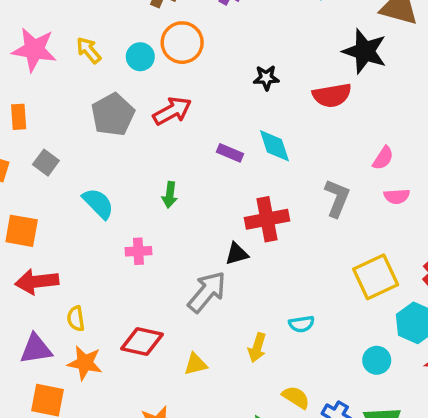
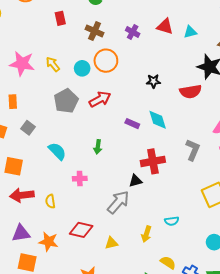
yellow semicircle: (76, 319) -> (50, 201), moved

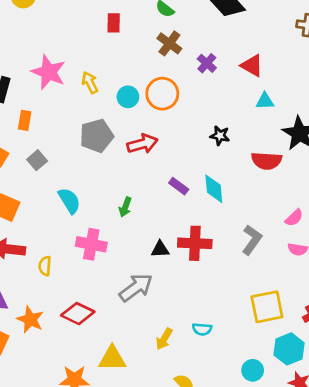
brown cross: (95, 31) -> (169, 43), moved
cyan triangle: (190, 32) -> (265, 101), moved
pink cross: (80, 179) -> (91, 244), size x1.5
black triangle: (135, 181) -> (160, 249), moved
yellow triangle: (111, 243) -> (112, 359), moved, size x1.5

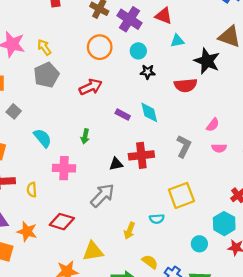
purple cross: (207, 63) -> (130, 19), size x1.6
cyan circle: (128, 97) -> (138, 51), moved
gray pentagon: (97, 136) -> (46, 75), moved
yellow square: (267, 307) -> (181, 195), moved

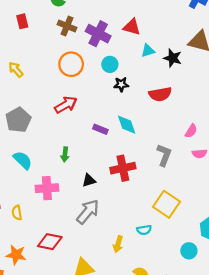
black star: (207, 61) -> (173, 58), moved, size x0.7
gray pentagon: (46, 75) -> (18, 120), moved
black triangle: (116, 164) -> (89, 180), moved
yellow square: (181, 195) -> (167, 204), turned -30

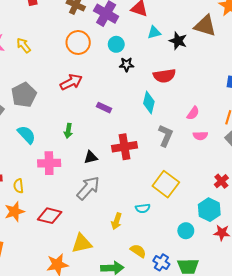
cyan diamond: (127, 125) -> (149, 102), moved, turned 30
orange star: (16, 255) -> (15, 212), moved, turned -30

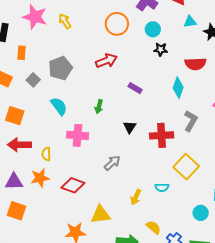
red cross: (124, 147) -> (162, 135), moved
black triangle: (91, 157) -> (130, 127), moved, turned -48
gray arrow: (88, 188) -> (112, 163), size x0.7

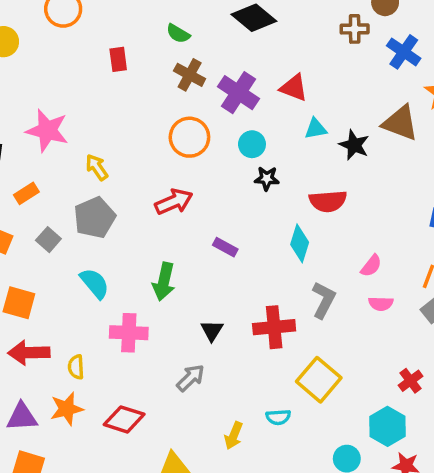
yellow arrow: (65, 21) -> (97, 167), moved
orange rectangle: (22, 53) -> (26, 193), turned 56
green arrow: (99, 107) -> (164, 282), size x1.5
black triangle: (130, 127) -> (212, 331), moved

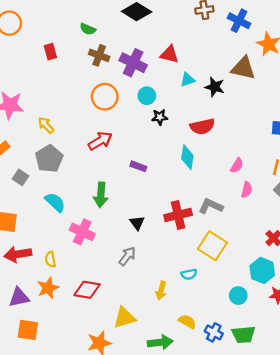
gray L-shape: (324, 300) -> (211, 206), moved, turned -85
pink semicircle: (381, 304) -> (247, 190), turned -70
pink cross: (129, 333) -> (82, 232), turned 30

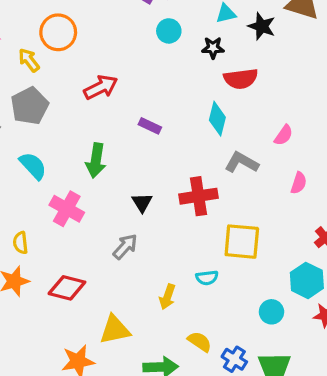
orange circle: (105, 97) -> (58, 32), moved
black star: (160, 117) -> (213, 48), moved
pink semicircle: (247, 190) -> (299, 183), moved
gray L-shape: (211, 206) -> (242, 162), moved
yellow square: (212, 246) -> (242, 242), turned -32

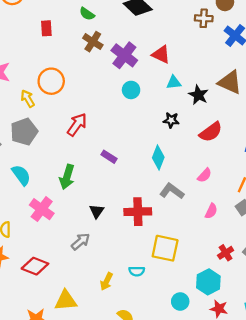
black star: (213, 48) -> (171, 120), moved
red semicircle: (241, 79) -> (211, 132), moved, turned -35
red arrow: (101, 87) -> (77, 125), turned -35

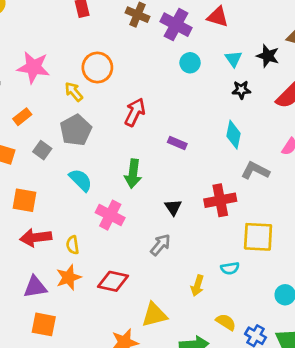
cyan triangle: (174, 82) -> (233, 59), moved, turned -49

